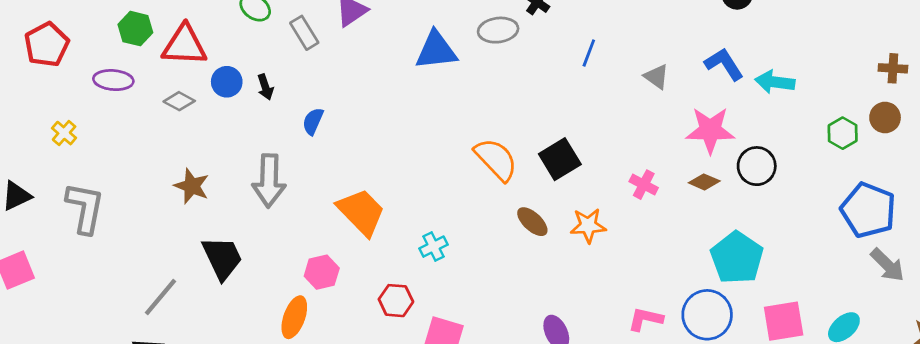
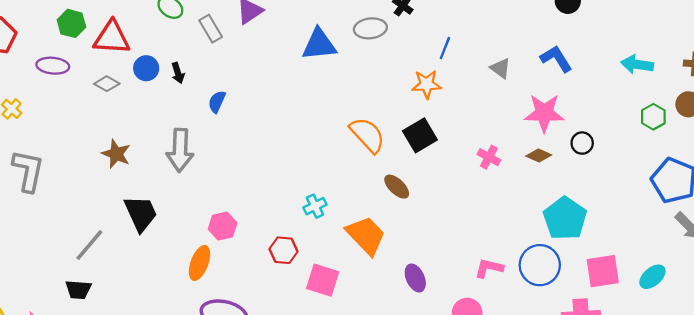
cyan arrow: (775, 82) -> (637, 64), moved
black circle: (757, 166) -> (582, 143), size x0.7
orange trapezoid: (361, 212) -> (366, 235), moved
orange star: (588, 226) -> (427, 84), moved

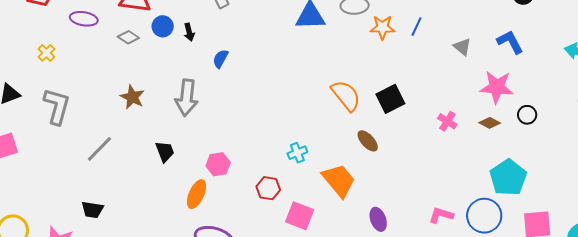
orange star: (427, 84) -> (382, 27), moved
black trapezoid: (141, 213) -> (165, 152), moved, size x0.7
gray line: (89, 245) -> (99, 149), moved

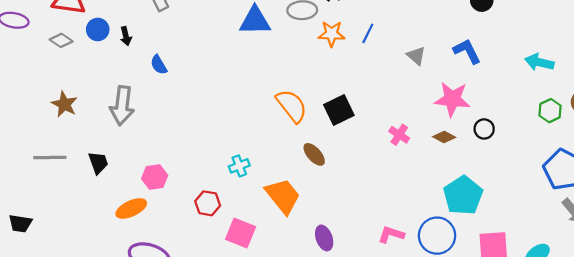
blue semicircle: (220, 59) -> (159, 65), turned -60
gray line: (99, 149) -> (50, 157), moved, turned 44
orange ellipse: (196, 194) -> (131, 208), turned 40

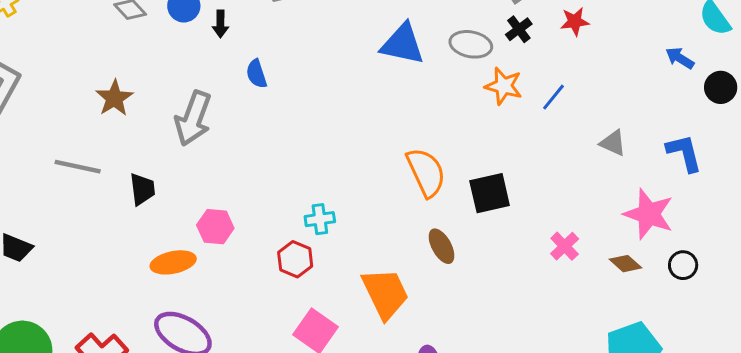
gray triangle: (416, 56) -> (613, 143), turned -30
cyan cross: (239, 166) -> (320, 219), moved
red hexagon: (208, 203) -> (295, 259), moved

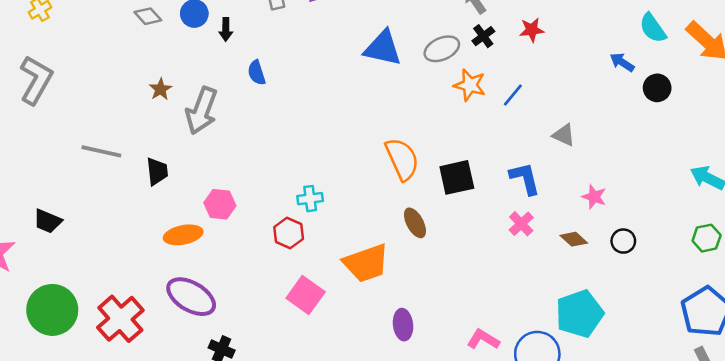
gray ellipse: (471, 44) -> (442, 49), turned -36
brown star: (114, 98) -> (161, 89), moved, size x0.7
blue L-shape: (684, 153) -> (525, 178), moved
pink star: (649, 214) -> (594, 197), size x0.6
orange trapezoid: (385, 293) -> (366, 263), turned 96

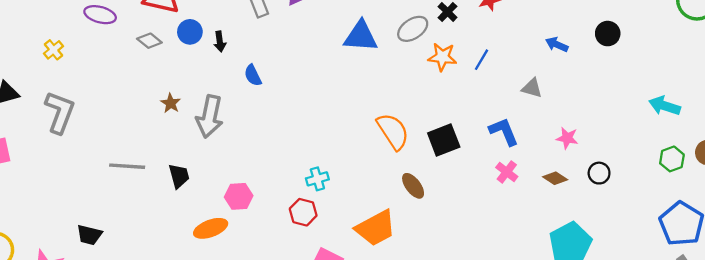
blue arrow: (622, 62) -> (557, 44), moved

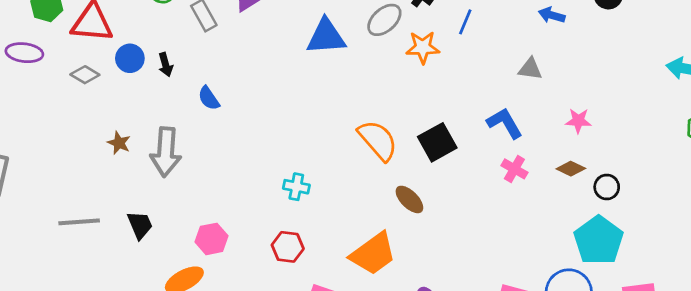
blue line: (482, 60) -> (465, 22), moved
black circle: (599, 173) -> (607, 187), moved
cyan cross: (317, 179) -> (296, 187), moved, turned 35

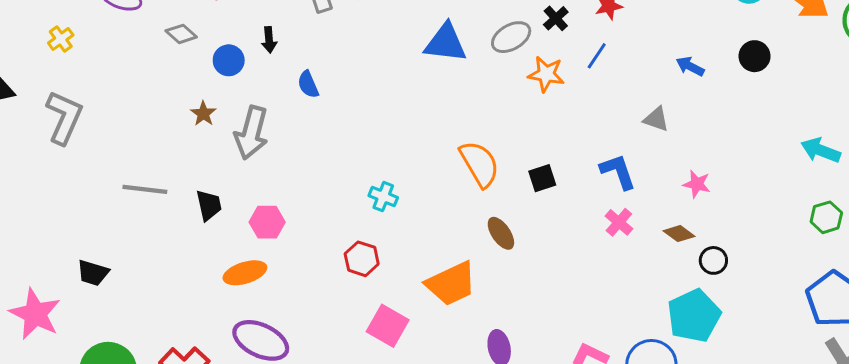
blue circle: (130, 58) -> (229, 60), moved
black square: (437, 142) -> (542, 178), size x0.7
pink hexagon: (211, 239) -> (267, 222), moved

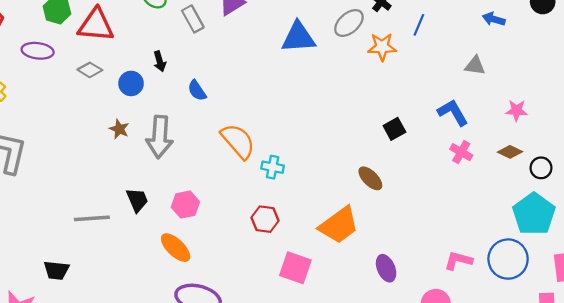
orange semicircle: (479, 164) -> (238, 141), moved
gray line: (145, 189) -> (92, 218), moved
orange ellipse: (245, 273) -> (176, 248), turned 72

